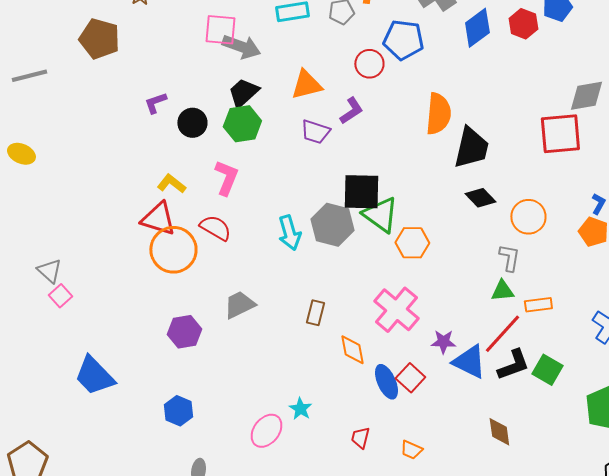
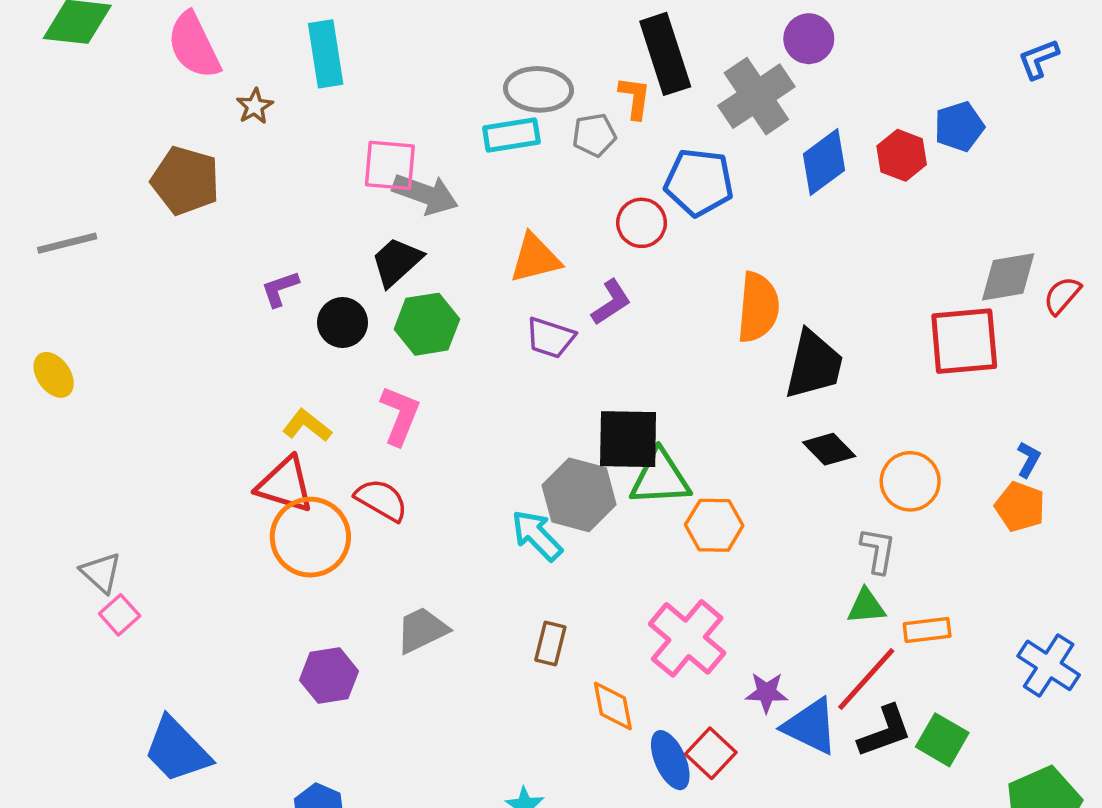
black trapezoid: (243, 93) -> (397, 262), moved
yellow ellipse: (21, 154) -> (54, 375), turned 32
green triangle: (380, 215) -> (660, 478), turned -39
cyan arrow: (289, 233) -> (537, 535), moved, turned 152

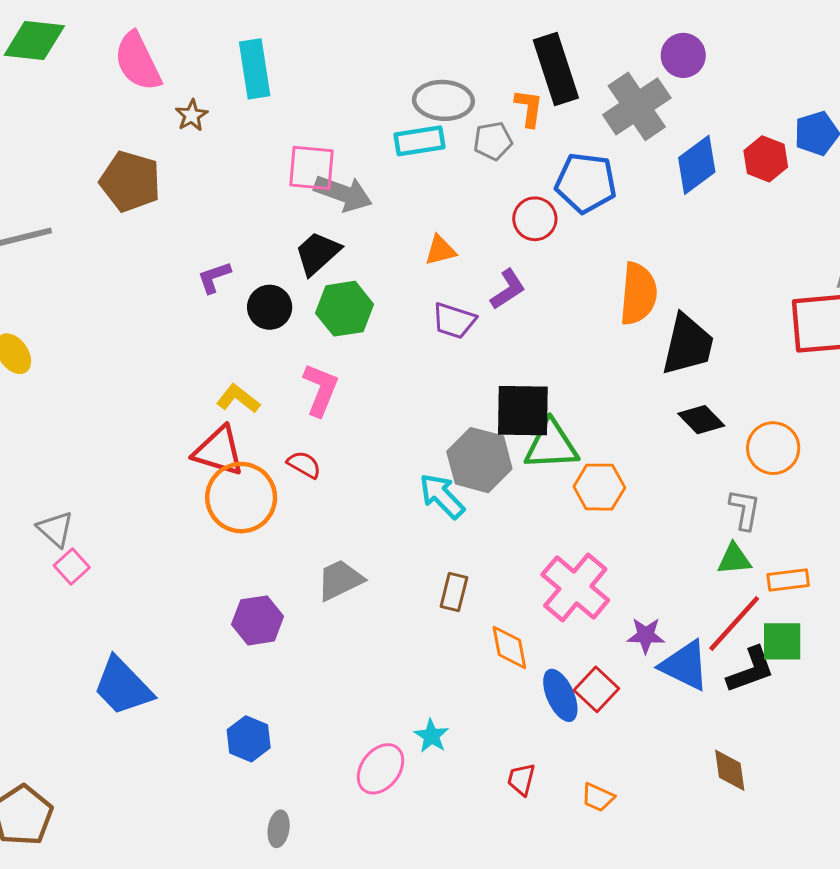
orange triangle: (535, 258) -> (440, 250), size x0.7
red semicircle: (381, 500) -> (304, 465), size x0.7
green square: (942, 740) -> (782, 641), moved, turned -30

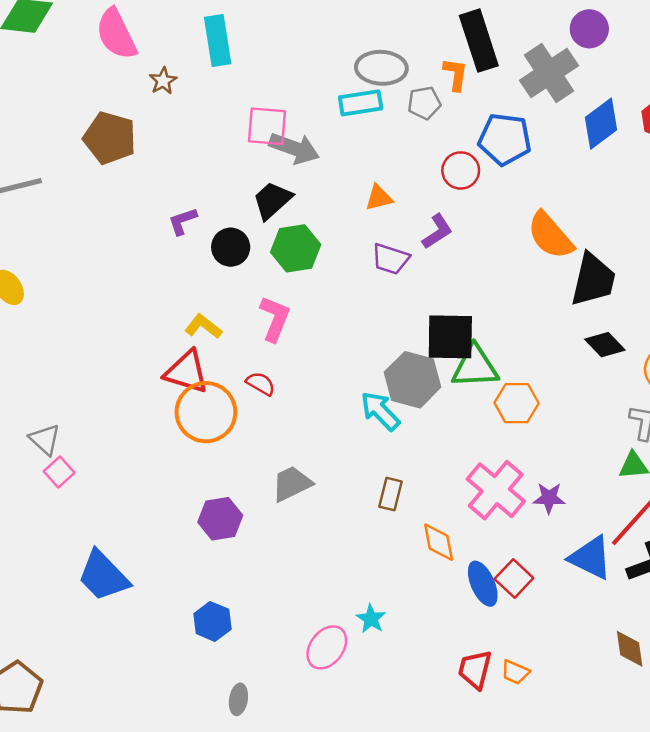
orange semicircle: (638, 294) -> (550, 235), turned 134
purple star: (646, 635) -> (549, 498), moved
red trapezoid: (521, 779) -> (475, 669), moved, size x1.4

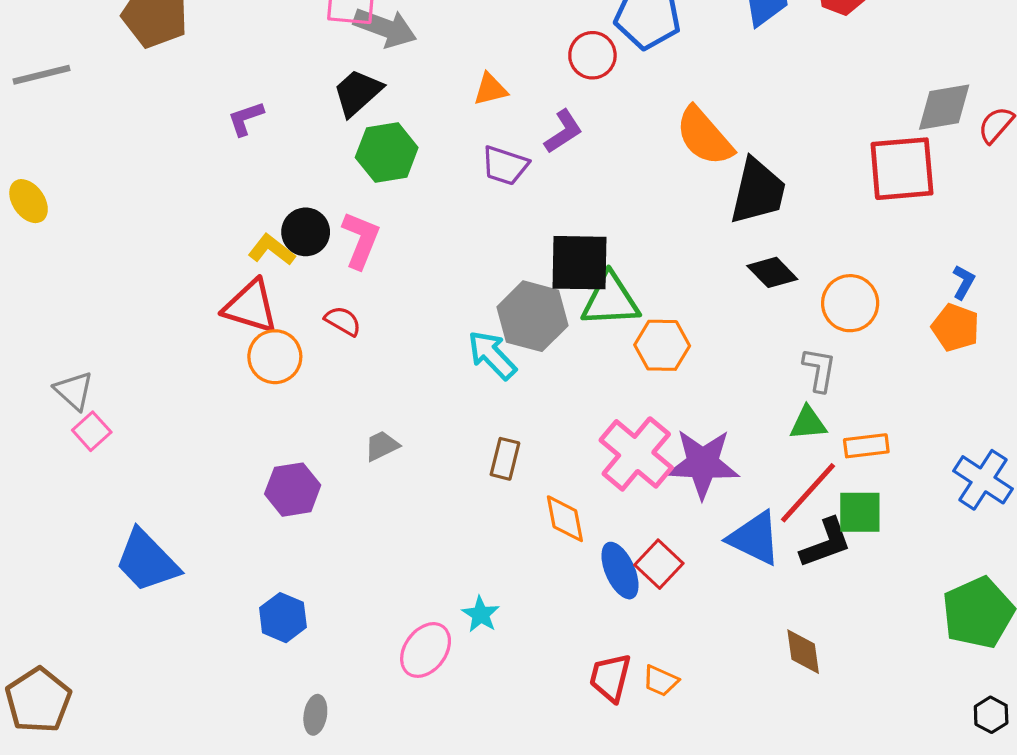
black circle: (231, 247) -> (306, 232), moved
orange circle: (206, 412) -> (275, 357), size x0.7
gray trapezoid: (292, 484) -> (382, 446), size x0.7
purple star: (549, 498) -> (703, 464), size x1.8

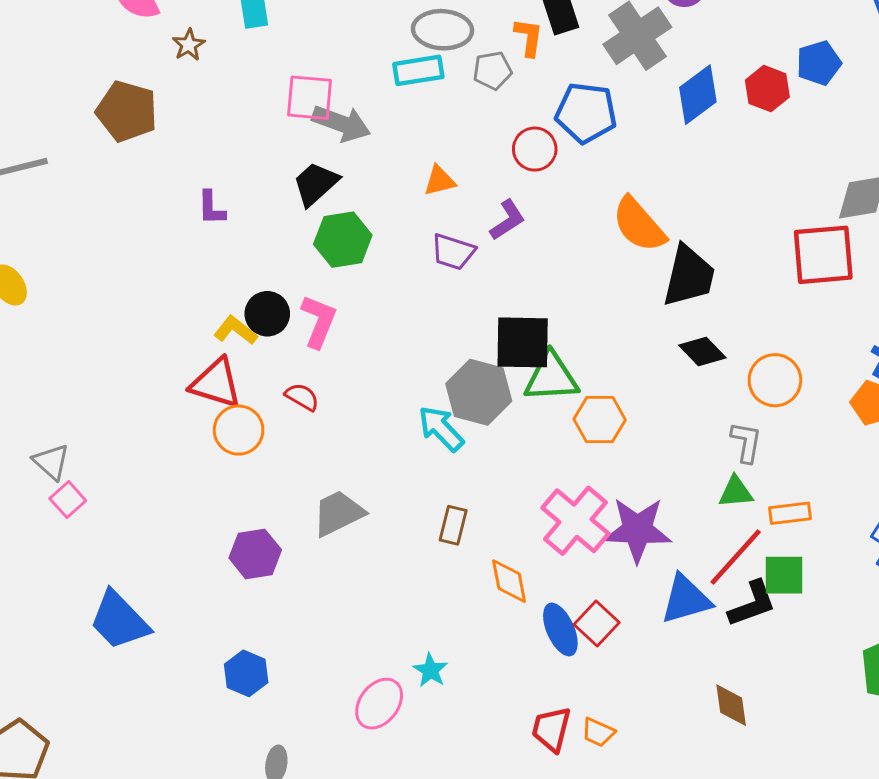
purple L-shape: (246, 118) -> (211, 208), turned -72
gray trapezoid: (382, 446) -> (338, 513), size x1.6
blue triangle: (755, 538) -> (686, 599), turned -42

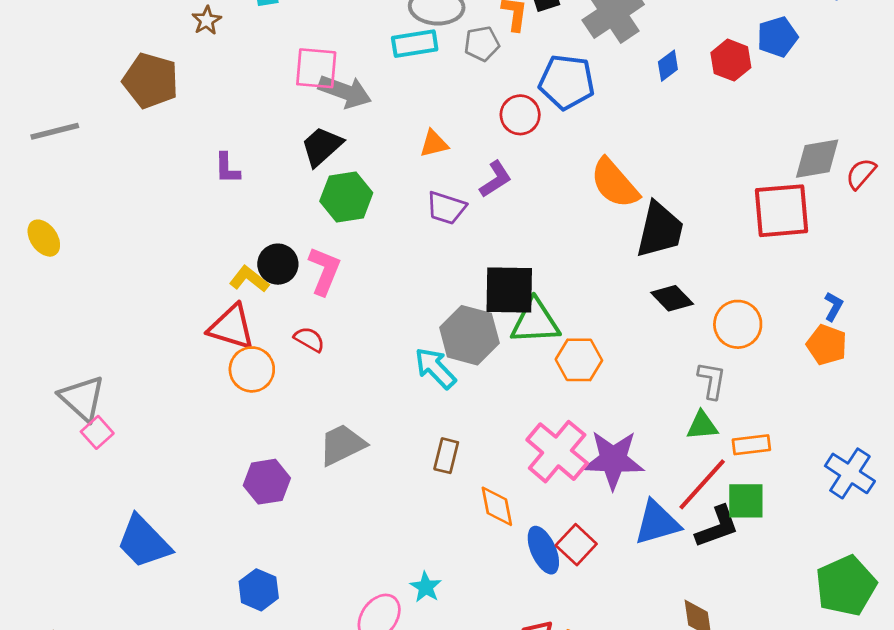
blue diamond: (698, 95) -> (668, 66), size x0.6
gray triangle: (51, 462) -> (82, 398), size x1.4

